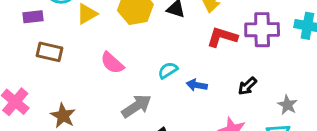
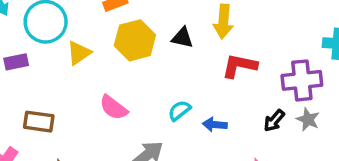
purple cross: (262, 30) -> (302, 80), moved
brown rectangle: (50, 52) -> (39, 122), moved
gray star: (287, 105) -> (308, 119), moved

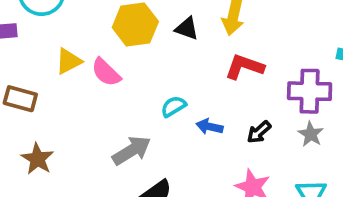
yellow triangle: (79, 53) -> (69, 61), moved
pink semicircle: (113, 108) -> (106, 72), moved
black arrow: (274, 121) -> (259, 132), moved

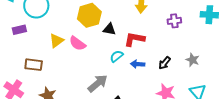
black triangle: (187, 28) -> (109, 29), moved
red L-shape: (244, 67) -> (134, 39), moved
purple cross: (310, 91) -> (174, 21), moved, size x0.6

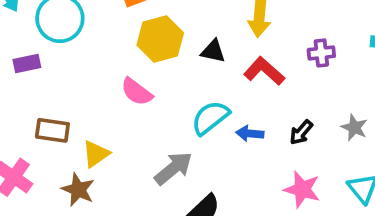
black triangle: (109, 29) -> (213, 51), moved
red L-shape: (134, 39) -> (264, 71), moved, turned 30
yellow triangle: (56, 41) -> (96, 154), moved
cyan semicircle: (117, 56) -> (210, 118), size x1.5

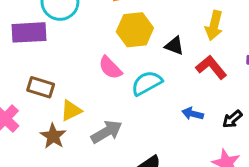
purple rectangle: (27, 64) -> (29, 32), size x1.6
cyan semicircle: (210, 118) -> (147, 83), moved
gray arrow: (173, 168) -> (107, 132), moved

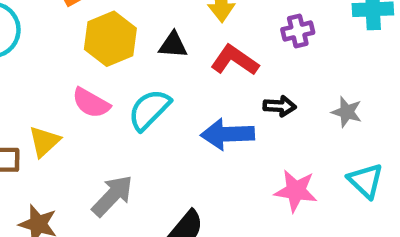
yellow triangle: (71, 111) -> (44, 141), moved
blue arrow: (193, 114) -> (227, 134), size x1.6
black arrow: (232, 119) -> (280, 106), moved, turned -120

